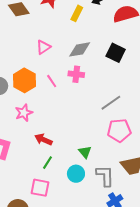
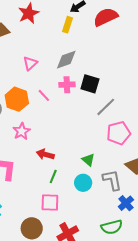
yellow rectangle: (77, 13) -> (67, 25), moved
black square: (116, 53) -> (90, 84), moved

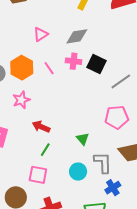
gray line: (106, 107) -> (121, 81), moved
cyan circle: (83, 183) -> (78, 172), moved

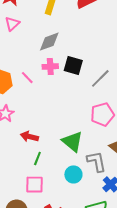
pink triangle: (41, 34) -> (12, 24), moved
green triangle: (83, 139) -> (72, 141), size x1.6

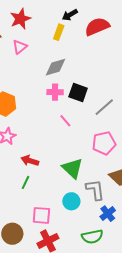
pink line: (27, 78) -> (65, 121), moved
green line: (37, 159) -> (25, 182), moved
pink square: (34, 185) -> (41, 215), moved

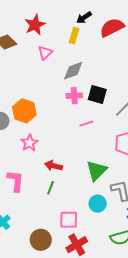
pink triangle: (20, 47) -> (45, 53), moved
pink line: (65, 121) -> (86, 124), turned -64
green triangle: (72, 168) -> (96, 171), turned 35

